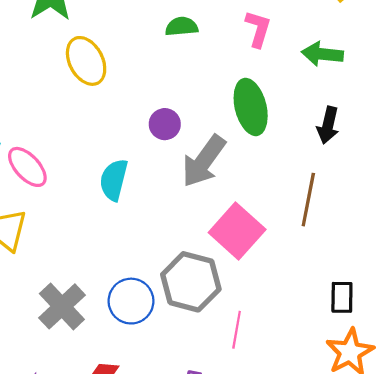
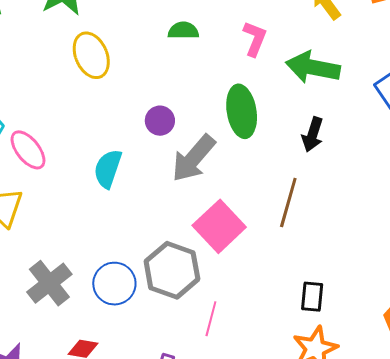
green arrow: (322, 54) -> (313, 67), size x1.4

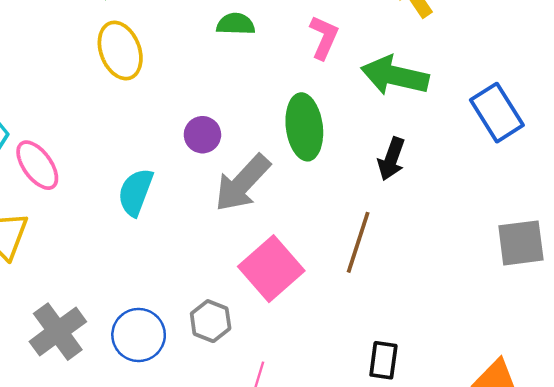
gray hexagon: (172, 270) -> (211, 321), size x0.6

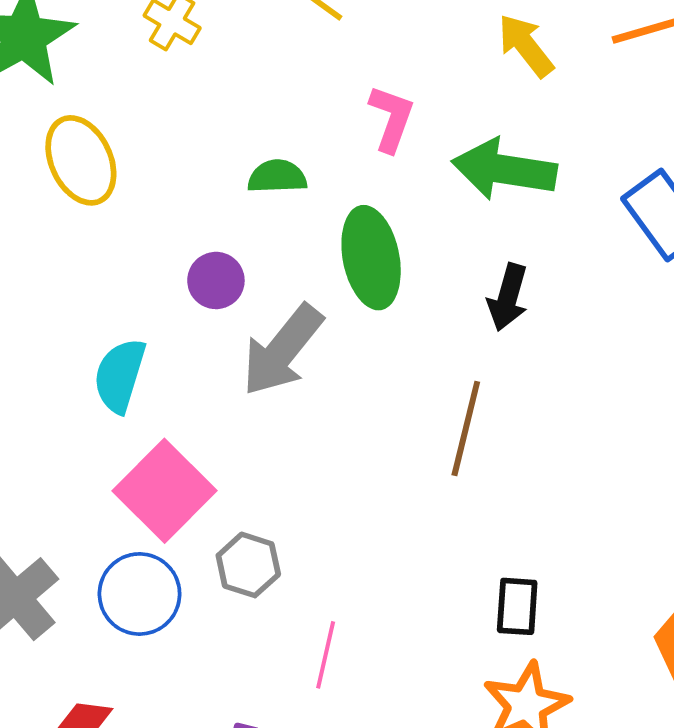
green semicircle: (236, 24) -> (277, 177), moved
pink square: (271, 269) -> (164, 491), moved

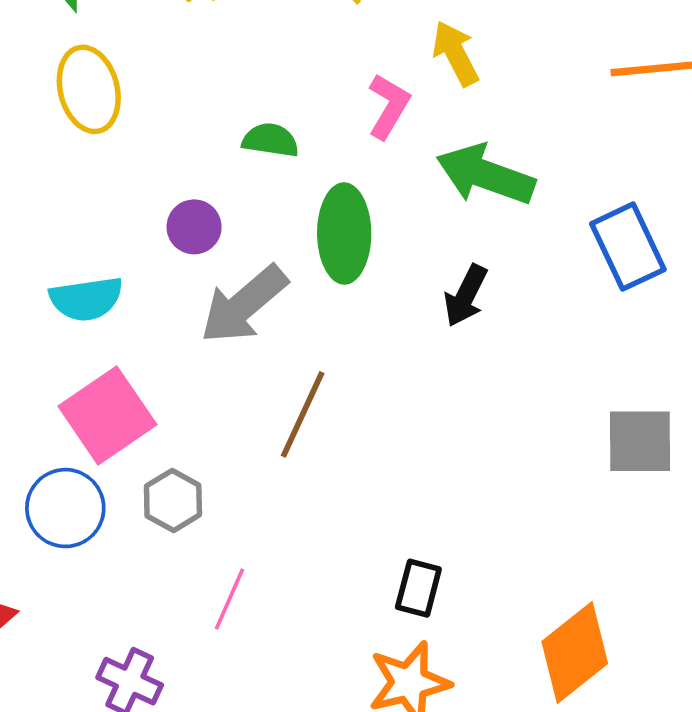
yellow arrow: (526, 45) -> (456, 53), moved
cyan semicircle: (120, 376) -> (86, 299), turned -126
brown line: (466, 429) -> (303, 414), moved

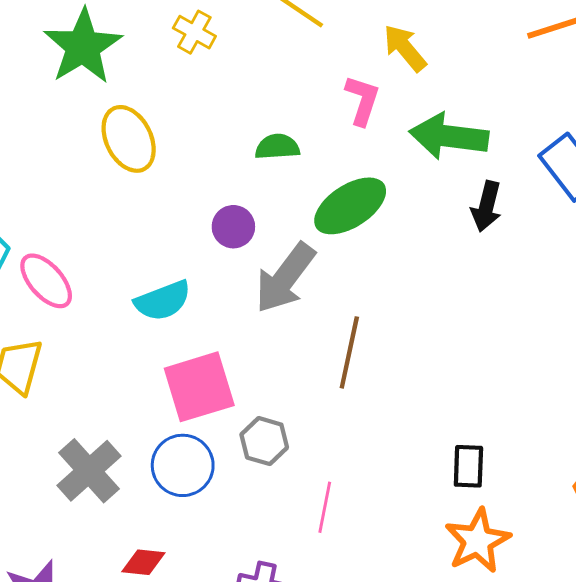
green ellipse: (344, 233) -> (350, 206), turned 70
black arrow: (466, 296) -> (486, 206), moved
pink square: (107, 415) -> (199, 387), turned 30

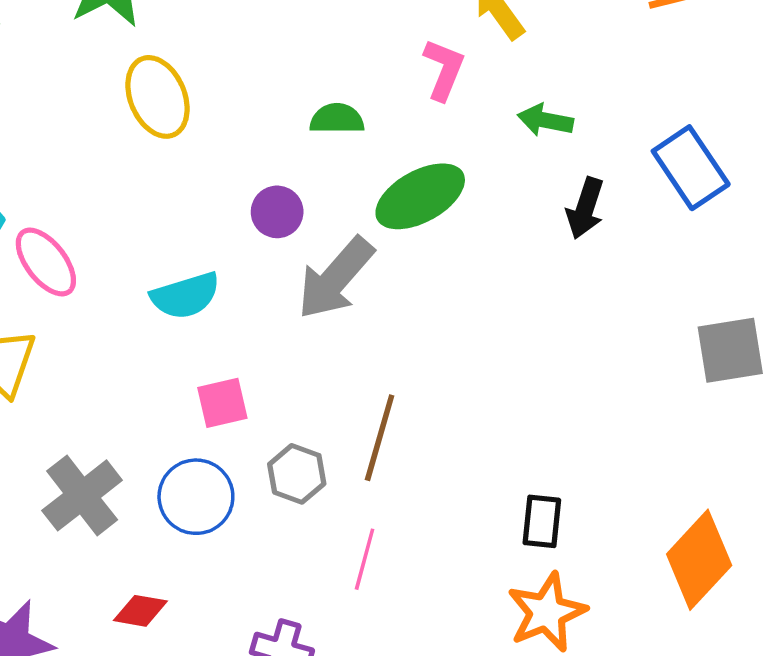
green arrow: (449, 136) -> (545, 120), size x0.6
brown line: (349, 352) -> (380, 438), moved
pink square: (199, 387) -> (222, 403), size x0.6

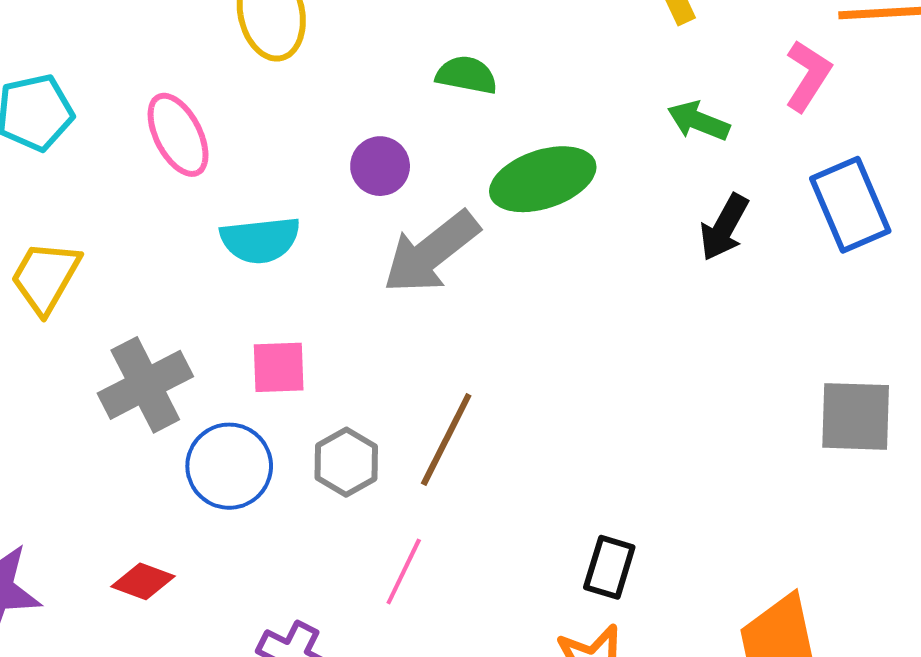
pink L-shape: (444, 69) -> (808, 76), moved
pink ellipse: (46, 262) -> (178, 135), moved
gray cross: (82, 495) -> (145, 385), moved

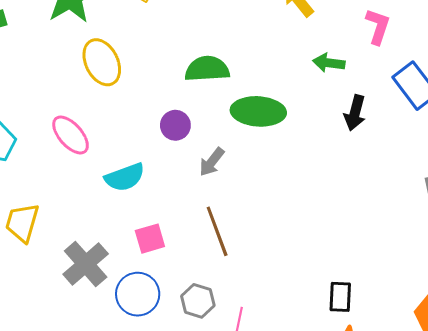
green semicircle: (466, 75) -> (207, 69), size x1.4
green ellipse: (543, 179) -> (258, 111), turned 36
gray arrow: (431, 252) -> (212, 162), size x0.6
brown line: (446, 439) -> (217, 231), moved, turned -33
gray hexagon: (346, 462) -> (198, 301), moved

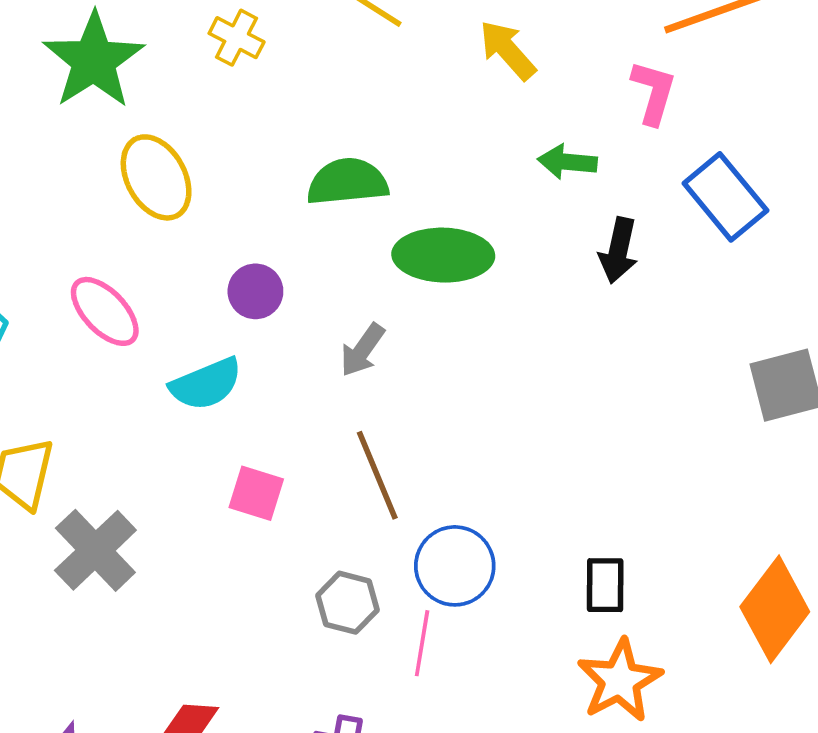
purple circle: (175, 125) -> (255, 291), moved
pink square: (150, 239) -> (256, 493), turned 36
gray cross: (86, 264) -> (95, 550), moved
blue circle: (138, 294) -> (455, 566), moved

